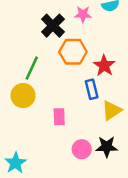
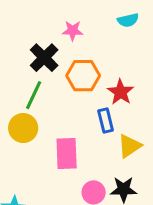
pink star: (83, 14) -> (73, 31), moved
black cross: (53, 26) -> (44, 58), moved
pink rectangle: (59, 117) -> (67, 153), size x1.5

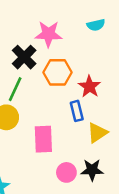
pink star: (73, 31) -> (48, 34), size x1.5

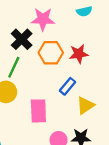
red star: (90, 87) -> (79, 54), moved, turned 30
blue rectangle: (77, 111) -> (67, 86), turned 54

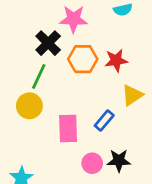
blue rectangle: (67, 86) -> (104, 120), moved
yellow triangle: (85, 105) -> (132, 95), moved

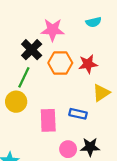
blue rectangle: (104, 120) -> (78, 114), turned 63

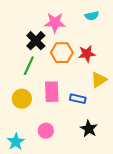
yellow circle: (16, 102) -> (22, 99), moved
pink rectangle: (48, 120) -> (52, 92), moved
black star: (90, 147) -> (89, 129), turned 30
pink circle: (68, 149) -> (46, 131), moved

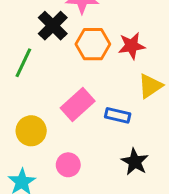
green line: (29, 66) -> (23, 63), moved
pink rectangle: (52, 92) -> (78, 105), turned 50
yellow circle: (22, 99) -> (31, 131), moved

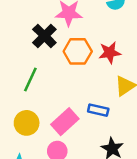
green line: (23, 63) -> (30, 79), moved
pink rectangle: (78, 105) -> (65, 122), moved

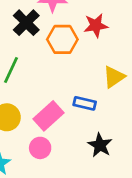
red star: (110, 53) -> (96, 25), moved

